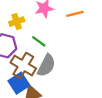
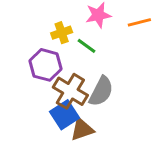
green line: (39, 41) -> (86, 46), moved

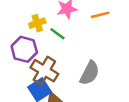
gray semicircle: (101, 91) -> (90, 73), moved

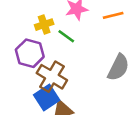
gray semicircle: (90, 73) -> (118, 68), moved

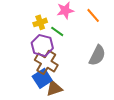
orange line: (113, 15) -> (93, 15), turned 63
purple hexagon: (30, 53) -> (42, 45), moved

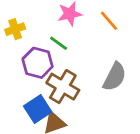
yellow cross: (40, 22) -> (15, 29), moved
brown cross: (46, 62) -> (63, 87), moved

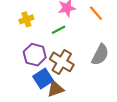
green line: (59, 43) -> (59, 30), turned -64
purple hexagon: (38, 63) -> (35, 55), moved

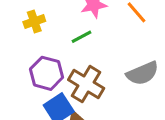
gray semicircle: (100, 55) -> (143, 73), turned 40

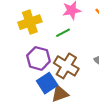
yellow cross: (34, 22) -> (30, 22), size x1.5

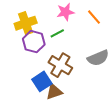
purple hexagon: (38, 58) -> (34, 42), moved

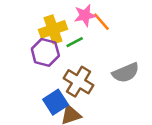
orange line: (94, 17) -> (101, 22), moved
yellow cross: (26, 23) -> (53, 29), moved

